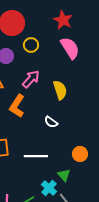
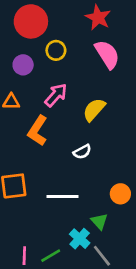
yellow semicircle: (60, 90) -> (94, 110), turned -120
white semicircle: (51, 122) -> (82, 152), turned -64

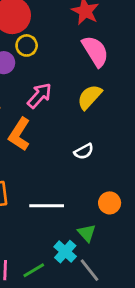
yellow circle: (56, 50) -> (27, 45), moved
yellow semicircle: (94, 110) -> (90, 97), moved
white semicircle: (82, 152) -> (84, 151), moved

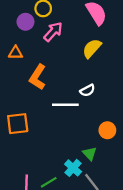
pink arrow: (39, 96) -> (53, 32), moved
white line: (47, 206) -> (65, 105), moved

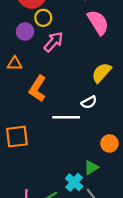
yellow semicircle: (92, 48) -> (101, 73), moved
green triangle: (90, 153) -> (91, 167), turned 40

